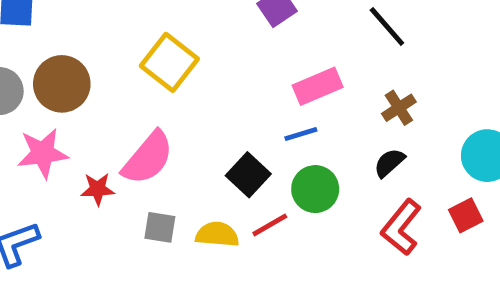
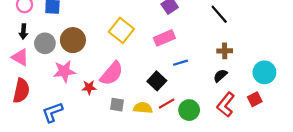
pink rectangle: (318, 86) -> (164, 38), moved
brown cross: (399, 108) -> (225, 51), turned 32
green circle: (315, 189) -> (189, 110), moved

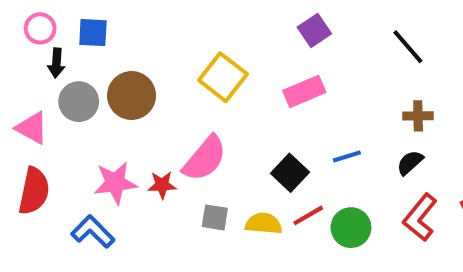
black arrow: (23, 31) -> (56, 63), moved
blue line: (180, 63) -> (347, 156), moved
pink star: (64, 71) -> (115, 183), moved
blue L-shape: (52, 112) -> (93, 232), turned 65

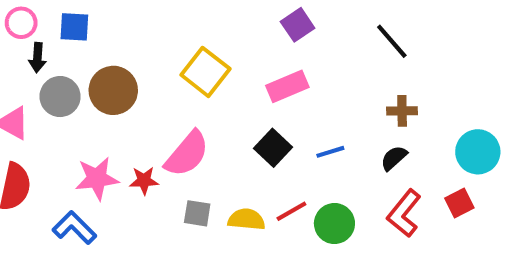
black square: (290, 173) -> (273, 148), moved

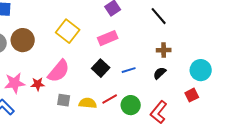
red L-shape: (404, 213) -> (159, 112), moved

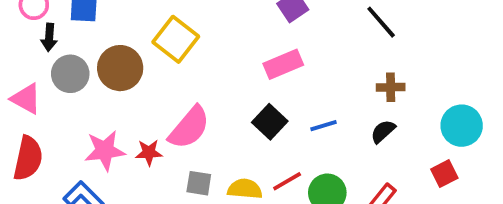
yellow square: (68, 31) -> (176, 39), moved

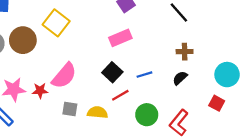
red square: (444, 174) -> (217, 103), turned -35
red line: (287, 181) -> (120, 95), moved

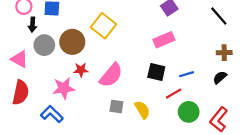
black square: (112, 72) -> (156, 72), turned -30
red star: (40, 91) -> (81, 70), moved
red line: (120, 95) -> (174, 94), moved
yellow semicircle: (97, 112) -> (142, 110), turned 54

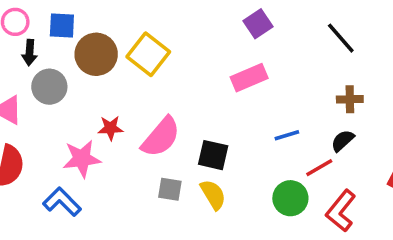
brown circle: (72, 42) -> (96, 54), moved
black square: (156, 72) -> (213, 155), moved
red line: (174, 94) -> (319, 168), moved

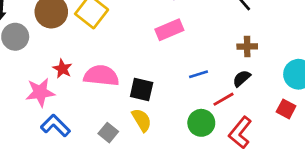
red star: (111, 128) -> (62, 69), turned 30
pink semicircle: (161, 137) -> (101, 76), turned -124
gray square: (170, 189) -> (108, 133), moved, turned 30
blue L-shape: (62, 202) -> (55, 126), moved

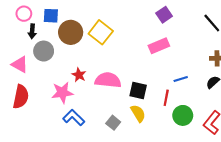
red line: (224, 99) -> (166, 98), moved, turned -49

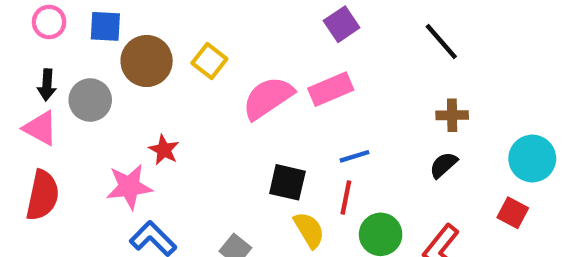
black arrow: (32, 31) -> (47, 85), moved
yellow square: (101, 32) -> (209, 61), size x0.7
blue line: (181, 79) -> (355, 156), moved
pink semicircle: (108, 80) -> (268, 98), moved, turned -40
yellow semicircle: (138, 113) -> (309, 230), moved

